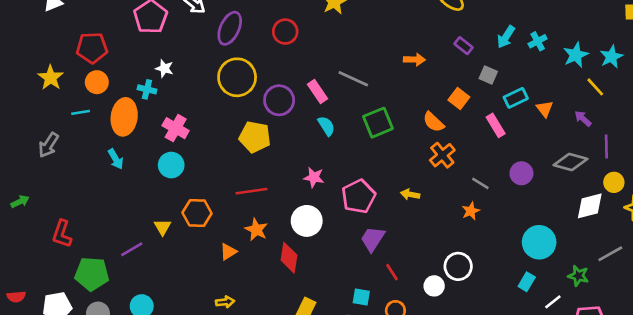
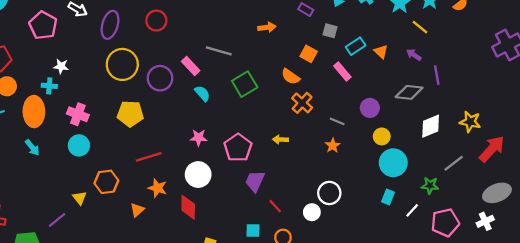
yellow pentagon: (255, 137) -> (130, 114), moved
yellow circle: (614, 182) -> (382, 136), moved

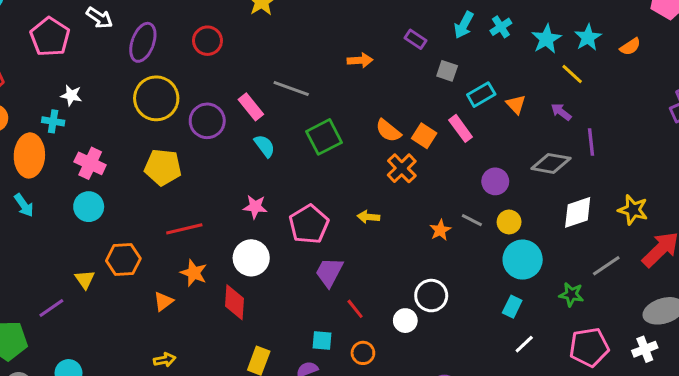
orange square: (309, 54) -> (424, 136), moved
gray line: (337, 121) -> (472, 220), moved
white line: (412, 210) -> (524, 344), moved

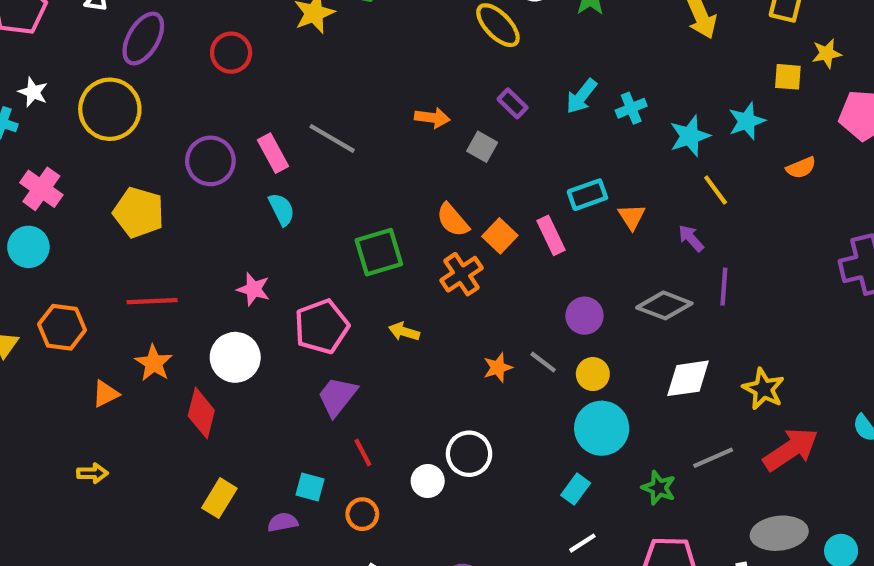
cyan star: (588, 37) -> (747, 121), moved
gray square: (447, 71) -> (482, 147), moved
yellow circle: (156, 98) -> (110, 109), moved
green square: (324, 137) -> (379, 252), moved

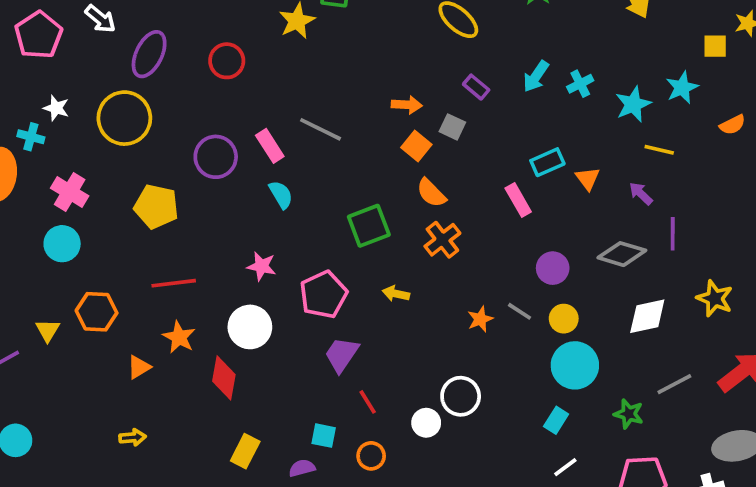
yellow line: (716, 190) -> (659, 150), turned -36
orange square: (500, 236) -> (416, 146), moved
yellow star: (763, 389) -> (715, 298), moved

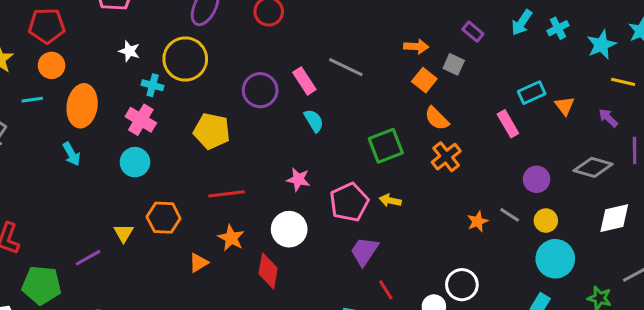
cyan cross: (31, 137) -> (153, 85), moved
yellow arrow: (396, 294) -> (390, 200), moved

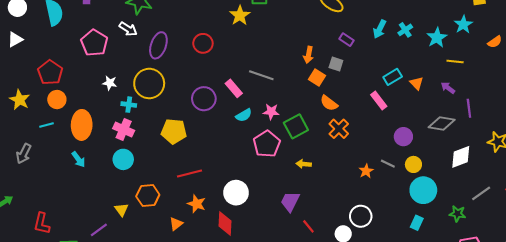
red pentagon: (47, 26) -> (50, 72), turned -30
orange arrow: (416, 47) -> (308, 55), turned 105
cyan semicircle: (314, 121) -> (244, 115), turned 98
pink star: (298, 179) -> (271, 112), moved
pink pentagon: (349, 202) -> (267, 144), moved

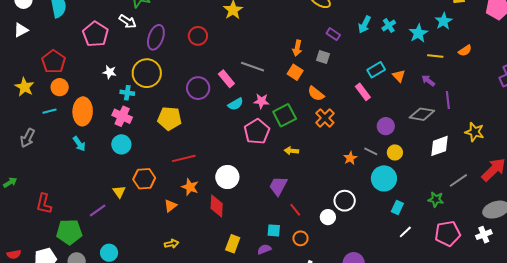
orange semicircle: (495, 42) -> (465, 51), moved
orange square: (317, 78) -> (295, 72), moved
cyan circle: (423, 190) -> (384, 178), moved

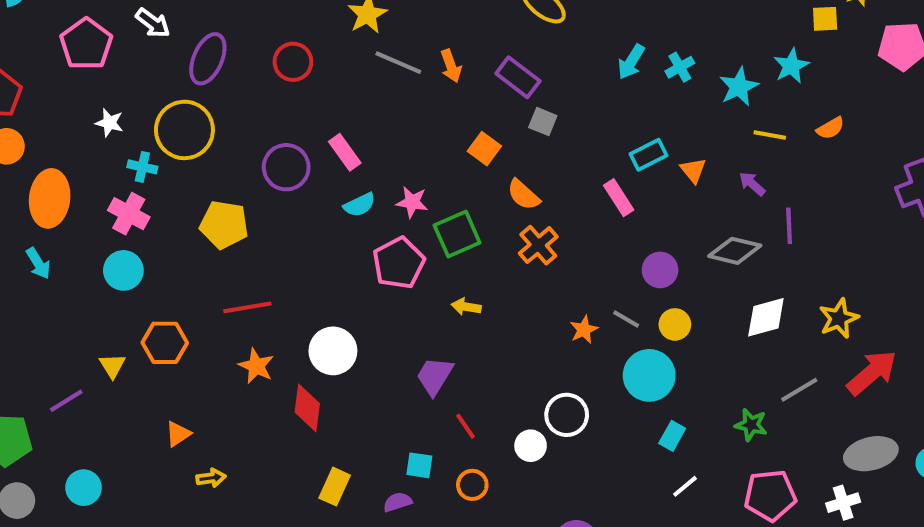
purple rectangle: (333, 34) -> (518, 77), moved, size x1.5
orange arrow: (297, 48) -> (451, 66), moved, turned -35
gray line: (253, 67) -> (398, 63), moved
yellow star: (475, 132) -> (839, 318), moved, turned 30
orange triangle: (170, 206) -> (178, 434), moved

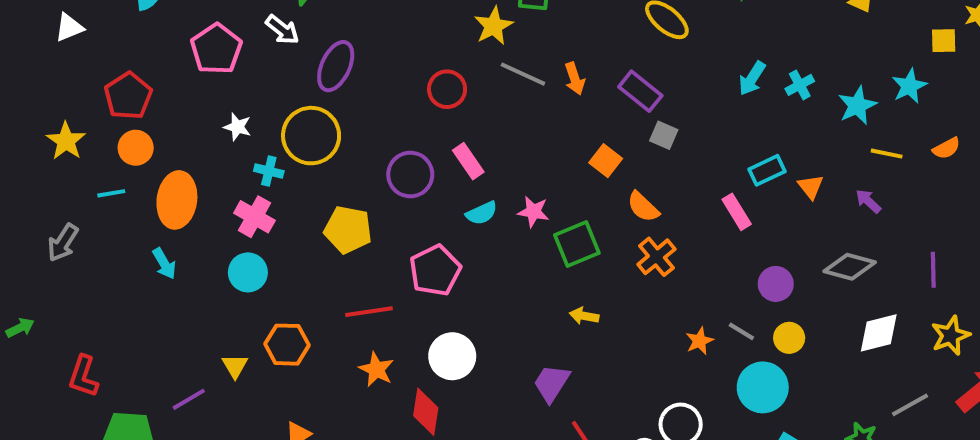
red circle: (293, 62) -> (447, 89), moved
purple line: (789, 226) -> (933, 270), moved
pink pentagon: (399, 263) -> (435, 270), moved

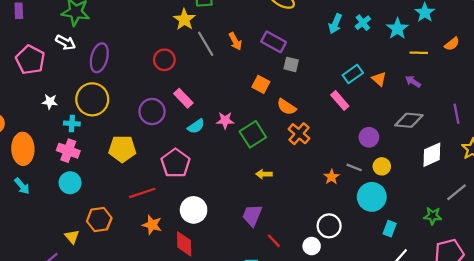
gray line: (523, 74) -> (206, 44), turned 45

